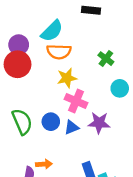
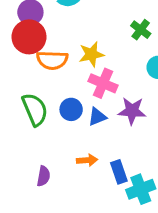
orange semicircle: (59, 52) -> (52, 60), moved
orange arrow: (44, 164) -> (87, 160), moved

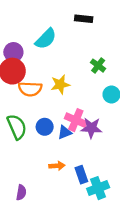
pink cross: (103, 83) -> (76, 120), moved
purple semicircle: (44, 176) -> (21, 193), moved

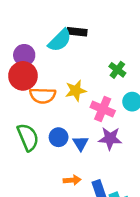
black rectangle: (84, 19) -> (77, 32), moved
pink cross: (76, 120) -> (103, 109), moved
blue triangle: (65, 132) -> (81, 143), turned -40

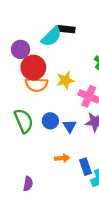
red circle: (23, 76) -> (33, 68), moved

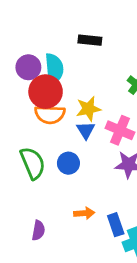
cyan semicircle: (51, 37) -> (54, 69), moved, turned -50
blue triangle: (70, 126) -> (86, 130), moved
purple semicircle: (28, 184) -> (38, 230), moved

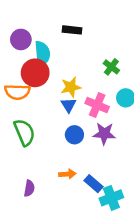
purple circle: (28, 67) -> (21, 39), moved
orange semicircle: (50, 114) -> (17, 92), moved
blue circle: (68, 163) -> (74, 135), moved
blue rectangle: (116, 225) -> (94, 184), turned -30

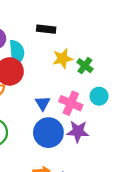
yellow star: (71, 87) -> (63, 59), moved
blue circle: (74, 135) -> (48, 133), size x1.6

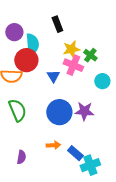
black rectangle: (46, 29) -> (57, 24), turned 63
blue triangle: (43, 103) -> (53, 76), moved
pink cross: (71, 103) -> (73, 65), moved

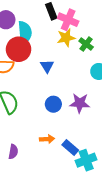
pink cross: (73, 65) -> (68, 20), moved
blue circle: (59, 112) -> (53, 104), size x0.6

